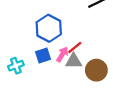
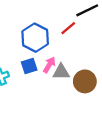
red line: (75, 47) -> (68, 28), moved

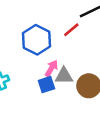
blue square: (29, 66) -> (46, 85), moved

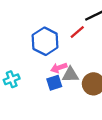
pink arrow: (51, 68) -> (59, 68), turned -140

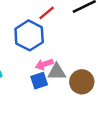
red line: (77, 32) -> (47, 13), moved

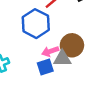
brown circle: (82, 82) -> (72, 45), moved

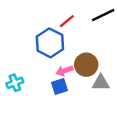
gray triangle: (62, 59) -> (101, 83), moved

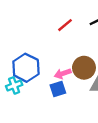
blue hexagon: (50, 43) -> (26, 68), moved

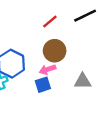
brown circle: (84, 68) -> (55, 51), moved

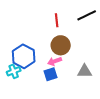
red line: (50, 21) -> (57, 20), turned -56

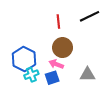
pink arrow: (55, 61) -> (56, 64), turned 40
cyan cross: (14, 71) -> (31, 75), moved

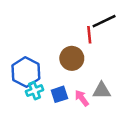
red line: (58, 22) -> (89, 35), moved
pink arrow: (56, 64) -> (82, 98), moved, turned 32

